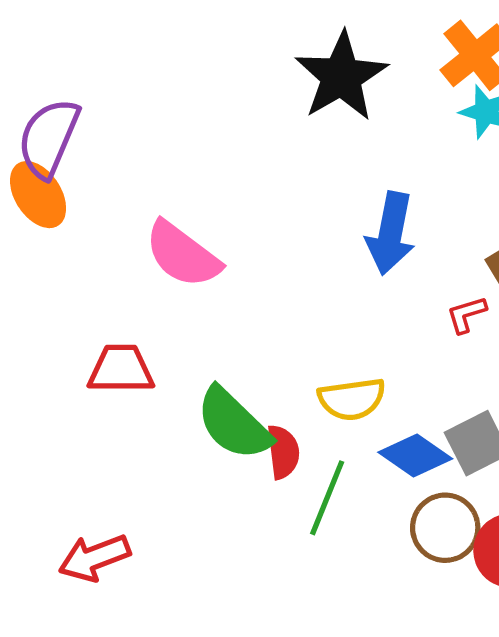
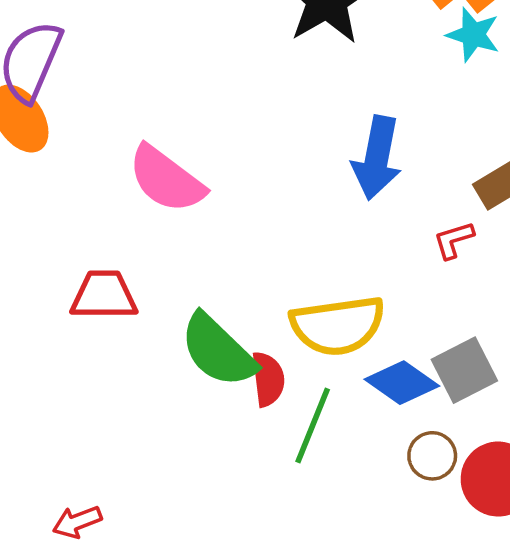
yellow semicircle: (352, 399) -> (338, 326), size x1.4
brown circle: (445, 528) -> (432, 456), size x0.7
red arrow: (94, 558) -> (77, 522), moved, size x0.7

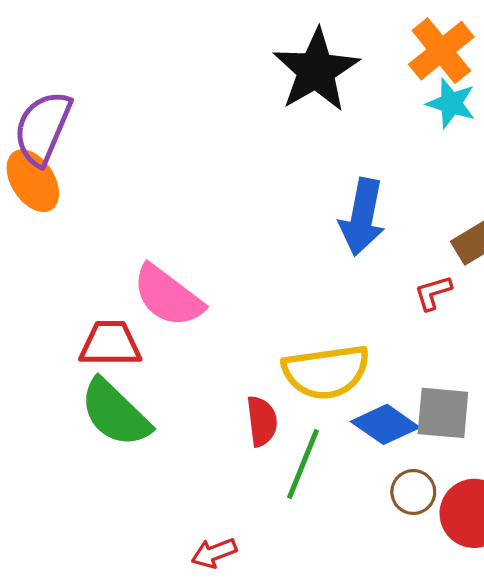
pink semicircle: (166, 179) -> (168, 296), moved
green semicircle: (218, 351) -> (115, 413), moved
gray square: (464, 370) -> (443, 413), turned 32
red arrow: (77, 522) -> (214, 553), moved

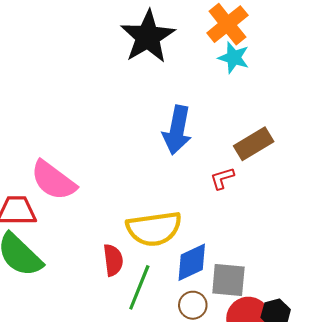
gray square: (443, 413) -> (228, 280), moved
blue diamond: (385, 424) -> (192, 262), turned -60
brown circle: (413, 492) -> (193, 305), moved

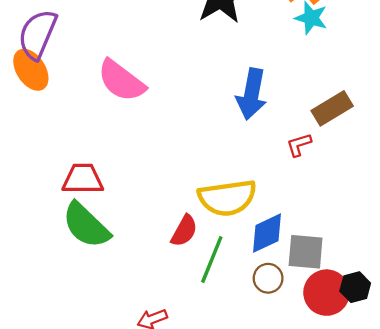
pink semicircle: (53, 180) -> (121, 81), moved
red semicircle: (113, 260) -> (184, 231), turned 36

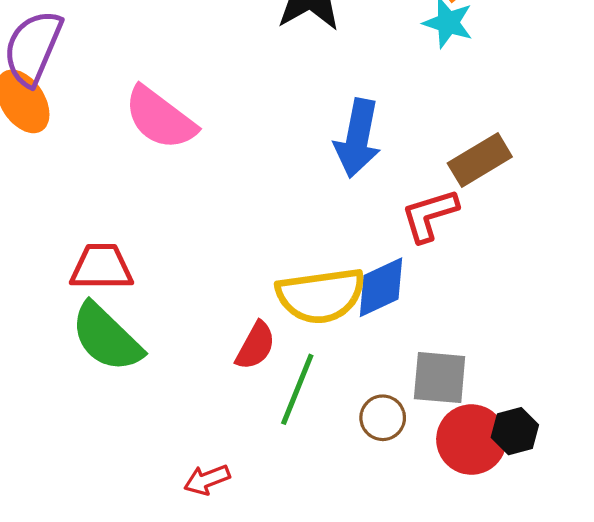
red L-shape: (299, 145) -> (430, 215), size x1.5
blue diamond: (267, 233) -> (381, 287), moved

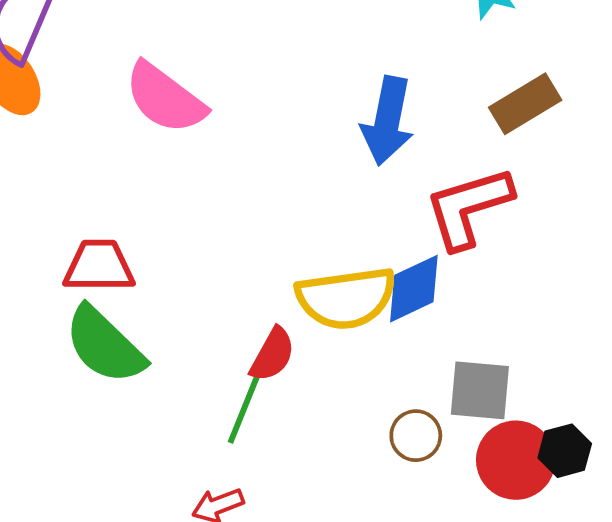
brown rectangle: (480, 160) -> (525, 104), moved
red L-shape: (430, 215) -> (469, 207), size x1.4
green line: (297, 389) -> (246, 404), moved

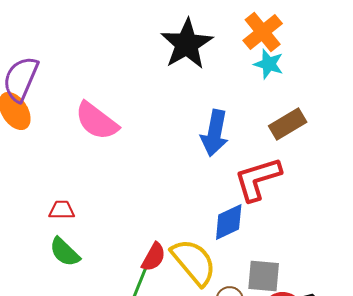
red trapezoid: (99, 266) -> (62, 210), size x0.7
yellow semicircle: (346, 298) -> (194, 262), moved, turned -122
green semicircle: (105, 345) -> (65, 252), size x0.7

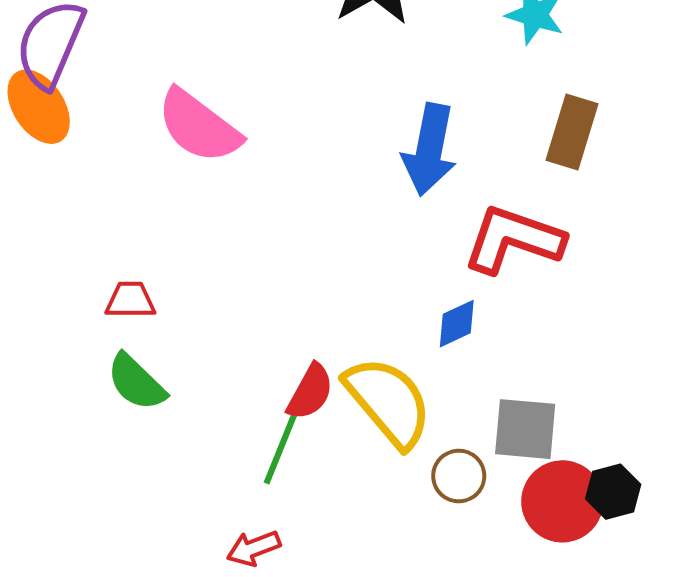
brown rectangle: (288, 124) -> (572, 132), turned -42
red L-shape: (258, 179) -> (513, 240), turned 36
blue diamond: (229, 222) -> (457, 324), size x0.7

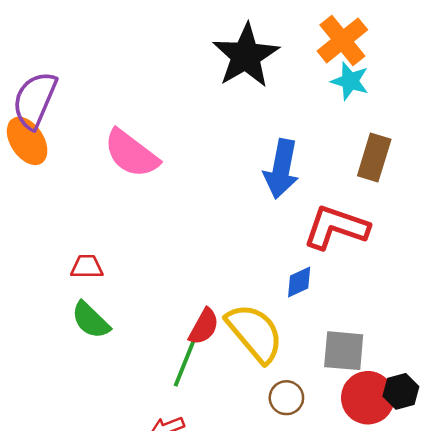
brown circle: (459, 476) -> (286, 398), moved

